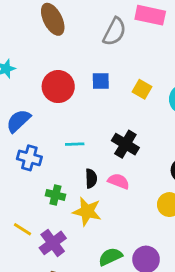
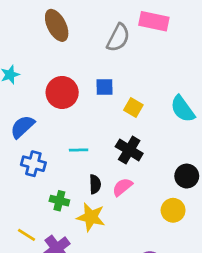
yellow square: (142, 89) -> (133, 108), moved
pink semicircle: (119, 181) -> (122, 187), turned -60

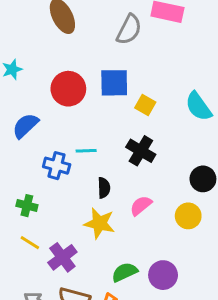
blue square: (105, 87) -> (114, 83), size x1.5
blue cross: (33, 164) -> (57, 166), moved
pink semicircle: (122, 187) -> (141, 206), moved
green cross: (59, 201) -> (27, 206), moved

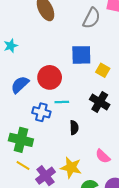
red circle: (68, 89) -> (50, 77), moved
green cross: (27, 206) -> (21, 140), size x1.6
pink semicircle: (141, 206) -> (103, 156), moved, turned -98
yellow star: (99, 223) -> (71, 167), moved

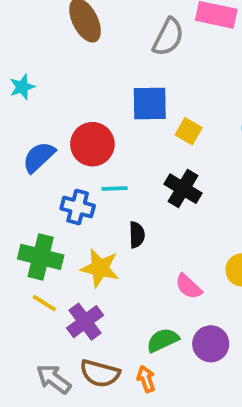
yellow star: (71, 167) -> (100, 268), moved

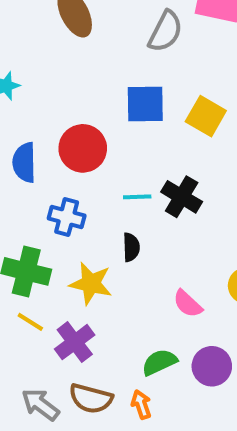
yellow square: (189, 131) -> (206, 116), moved, size x1.4
blue semicircle: (39, 157) -> (24, 163), turned -48
cyan line: (115, 189) -> (137, 197), moved

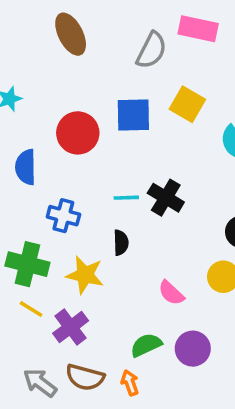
yellow square: (206, 116) -> (187, 104), moved
red circle: (83, 148) -> (78, 133), moved

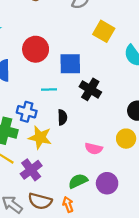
blue square: (133, 115) -> (70, 64), moved
cyan line: (126, 198) -> (49, 89), moved
blue cross: (63, 216) -> (27, 112), moved
pink semicircle: (171, 293) -> (94, 149), turned -30

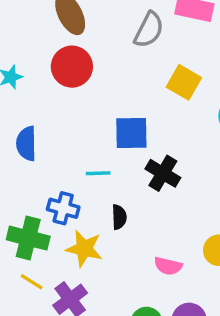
red circle: (36, 49) -> (72, 67), moved

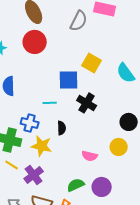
yellow square: (184, 82) -> (92, 63), moved

